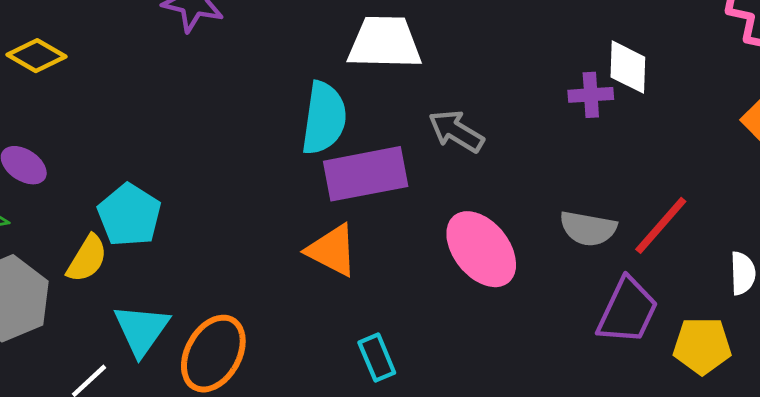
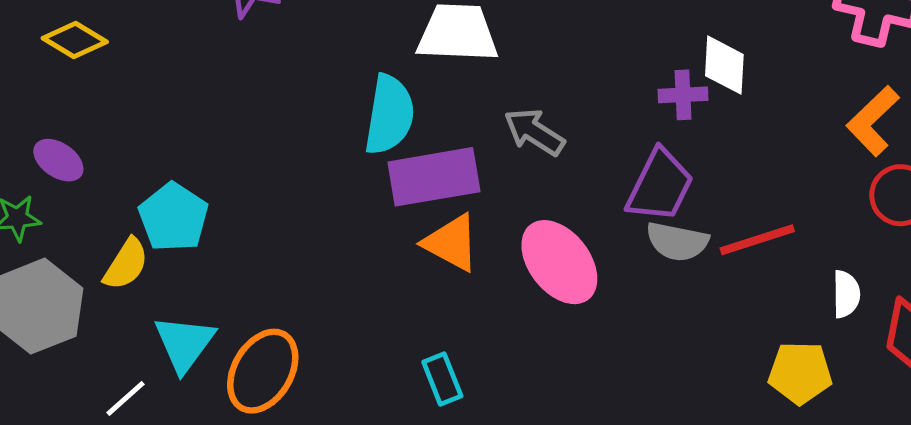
red line: (661, 225) -> (757, 240), turned 30
orange triangle: (332, 250) -> (451, 243), moved
purple trapezoid: (627, 311) -> (660, 186), moved

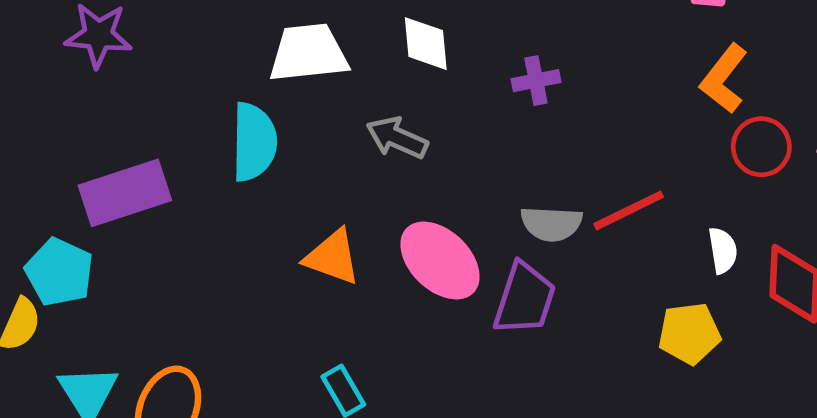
white diamond: (724, 65) -> (426, 44), moved
purple rectangle: (434, 177) -> (125, 193), moved
purple trapezoid: (660, 186) -> (524, 299), moved

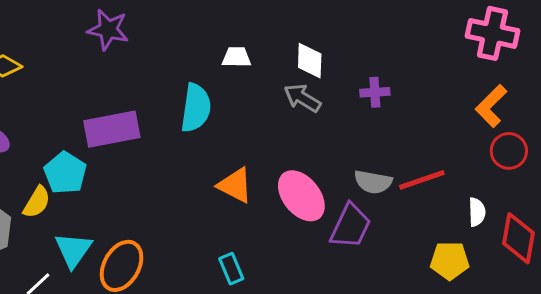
white trapezoid: (308, 53) -> (236, 57), size x0.6
gray arrow: (397, 138) -> (302, 98), moved

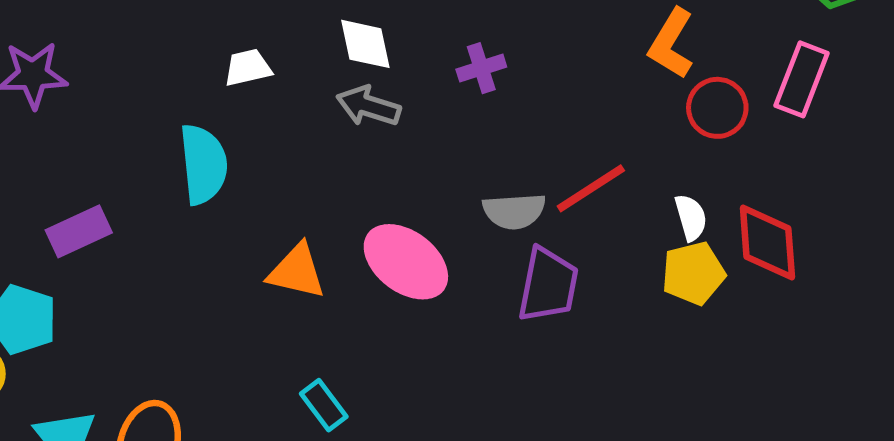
purple rectangle: (112, 129) -> (79, 231), size x0.7
purple trapezoid: (351, 226) -> (548, 285), moved
yellow pentagon: (450, 261) -> (693, 273), moved

